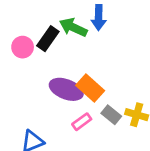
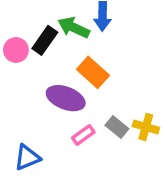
orange rectangle: (90, 88) -> (93, 72), moved

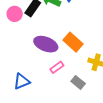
orange rectangle: (93, 72) -> (73, 42), moved
gray rectangle: (117, 127) -> (78, 82), moved

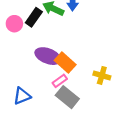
orange rectangle: (73, 42) -> (65, 63), moved
gray rectangle: (78, 82) -> (67, 97), moved, size x1.5

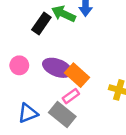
pink circle: (14, 24) -> (19, 65), moved
gray rectangle: (67, 97) -> (62, 114), moved

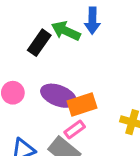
orange rectangle: (77, 75) -> (82, 105), turned -60

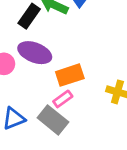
purple ellipse: (58, 96) -> (35, 53), moved

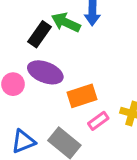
pink rectangle: (63, 99) -> (98, 121), moved

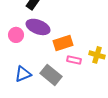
pink rectangle: (98, 121) -> (74, 60), turned 48

